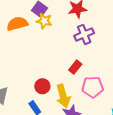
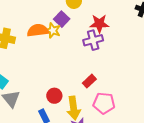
yellow star: (44, 21) -> (53, 30), moved
purple cross: (84, 34) -> (93, 40), moved

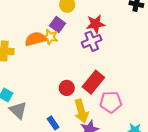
red rectangle: (89, 81) -> (93, 82), size x1.6
red circle: (54, 96) -> (67, 88), moved

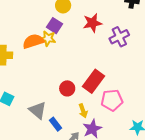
purple cross: (92, 41) -> (119, 37), moved
gray triangle: (18, 110) -> (38, 110), moved
yellow arrow: (81, 111) -> (83, 111), size x0.6

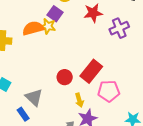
blue rectangle: (55, 124) -> (23, 114), moved

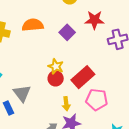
purple square: (55, 14) -> (67, 32), moved
yellow star: (48, 26) -> (56, 66), moved

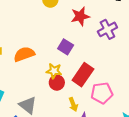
orange semicircle: (33, 25) -> (24, 54), moved
purple square: (67, 32) -> (66, 47), moved

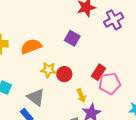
yellow star: (54, 71) -> (48, 70), moved
red rectangle: (83, 75) -> (99, 72), moved, size x0.7

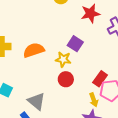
yellow star: (48, 70) -> (63, 59), moved
yellow arrow: (81, 96) -> (94, 100), moved

